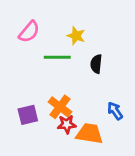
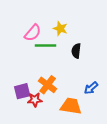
pink semicircle: (29, 32) -> (33, 33), moved
blue arrow: (115, 111) -> (91, 88), turned -96
red star: (67, 124) -> (35, 100), moved

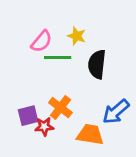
black semicircle: (76, 51) -> (97, 64), size x1.5
blue arrow: (91, 88) -> (116, 112), size x1.5

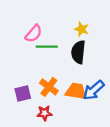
yellow star: (77, 36) -> (82, 29), moved
red star: (44, 126) -> (45, 113), moved
orange trapezoid: (90, 135) -> (76, 91), moved

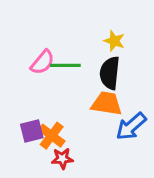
pink semicircle: (34, 34) -> (42, 62), moved
orange cross: (49, 87) -> (52, 136), moved
orange trapezoid: (76, 91) -> (107, 104), moved

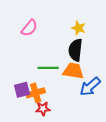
pink semicircle: (42, 62) -> (29, 28), moved
green line: (65, 65) -> (48, 68), moved
orange cross: (52, 136) -> (36, 93), turned 36

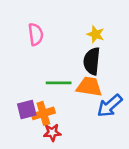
pink semicircle: (29, 28) -> (36, 34), turned -48

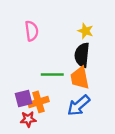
orange trapezoid: (89, 87) -> (80, 78), turned -110
blue arrow: (110, 106) -> (79, 105), moved
red star: (52, 133) -> (28, 119), moved

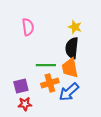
orange cross: (38, 102) -> (50, 83), moved

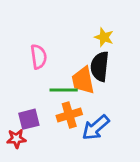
pink semicircle: (28, 27) -> (39, 57), moved
orange trapezoid: (70, 68) -> (83, 80), moved
red star: (25, 104) -> (16, 139), moved

